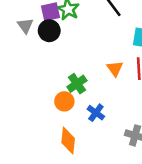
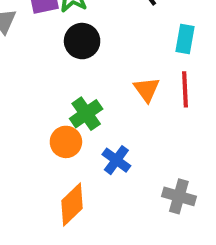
black circle: (49, 31) -> (82, 41), moved
orange diamond: (68, 140) -> (72, 204), turned 40

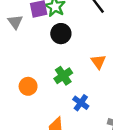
orange circle: (66, 142) -> (28, 86), moved

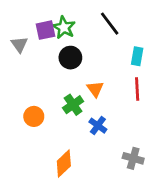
orange triangle: (98, 62) -> (95, 89), moved
blue cross: (81, 103) -> (98, 126), moved

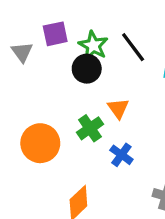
black line: (110, 24) -> (133, 47), moved
green star: (64, 27) -> (93, 45), moved
orange circle: (34, 116) -> (40, 143), size x1.5

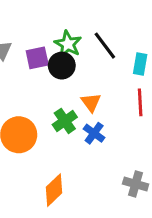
purple square: (55, 34) -> (37, 58), moved
blue cross: (121, 155) -> (94, 133), moved

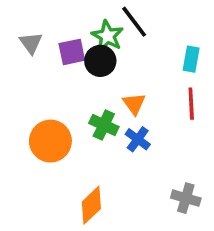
black line: (105, 46) -> (134, 22), moved
green cross: (65, 121) -> (104, 125), turned -30

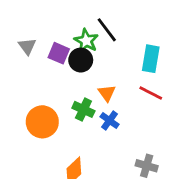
purple square: (72, 52) -> (59, 53), turned 35
cyan rectangle: (191, 59) -> (151, 59), size x1.4
red line: (191, 104) -> (151, 93), turned -60

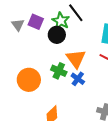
purple square: (59, 53) -> (36, 22), moved
orange triangle: (107, 93) -> (76, 59), size x1.5

